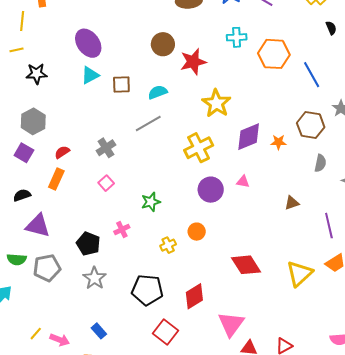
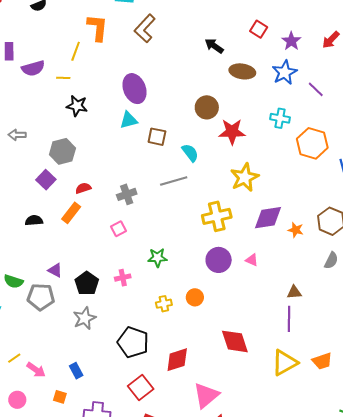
cyan semicircle: (158, 92) -> (190, 153), turned 60
purple triangle: (38, 226) -> (55, 270), moved, size x0.6
purple line: (329, 226) -> (289, 319), moved

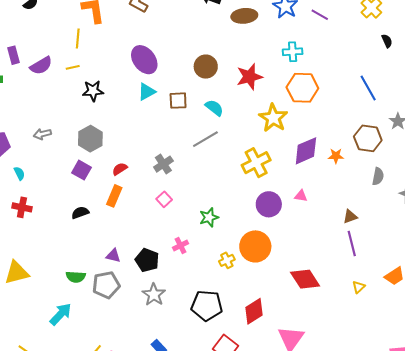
brown circle: (207, 107) -> (206, 67), moved
orange hexagon: (312, 143) -> (302, 88), moved
orange circle: (195, 297) -> (255, 246), size x1.8
yellow triangle: (285, 363) -> (359, 287), size x0.5

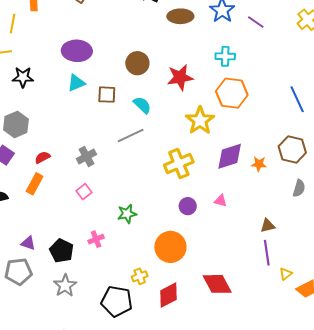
purple ellipse: (144, 60) -> (77, 51), turned -56
purple circle: (269, 204) -> (188, 206), size x0.7
yellow cross: (227, 260) -> (140, 276), moved
yellow triangle: (359, 287) -> (286, 274), moved
red diamond: (254, 311) -> (169, 295), moved

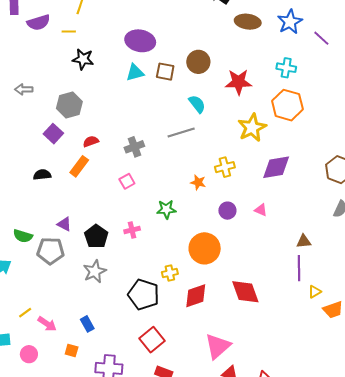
brown square: (107, 95) -> (165, 72), moved
yellow cross: (179, 163) -> (225, 167), size x0.7
orange star: (259, 164) -> (198, 182), moved

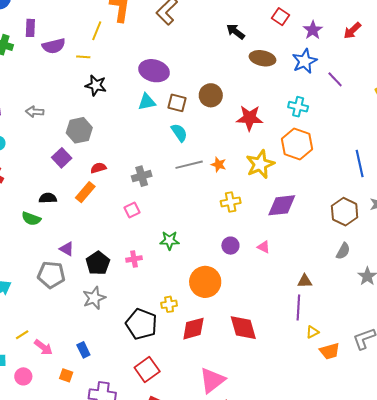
cyan semicircle: (197, 104) -> (179, 133), moved
orange star: (198, 182) -> (219, 164), moved
green semicircle: (23, 236) -> (31, 219), moved

